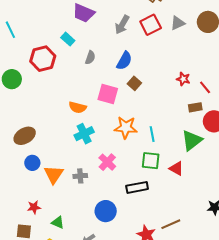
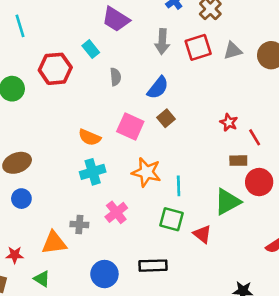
gray arrow: (122, 25) -> (162, 42), turned -36
gray semicircle: (90, 57) -> (115, 77), turned -32
orange triangle: (54, 174) -> (54, 243), moved, turned 40
black rectangle: (137, 187) -> (153, 266), moved

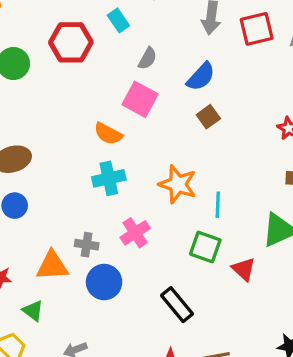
gray semicircle: (115, 77) -> (147, 59), turned 30
pink square: (130, 126) -> (140, 99), moved
black rectangle: (153, 266) -> (177, 305), turned 48
blue circle: (104, 274) -> (104, 282), moved

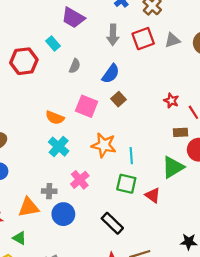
pink square: (140, 99) -> (87, 106), moved
cyan cross: (109, 178) -> (59, 147), turned -30

